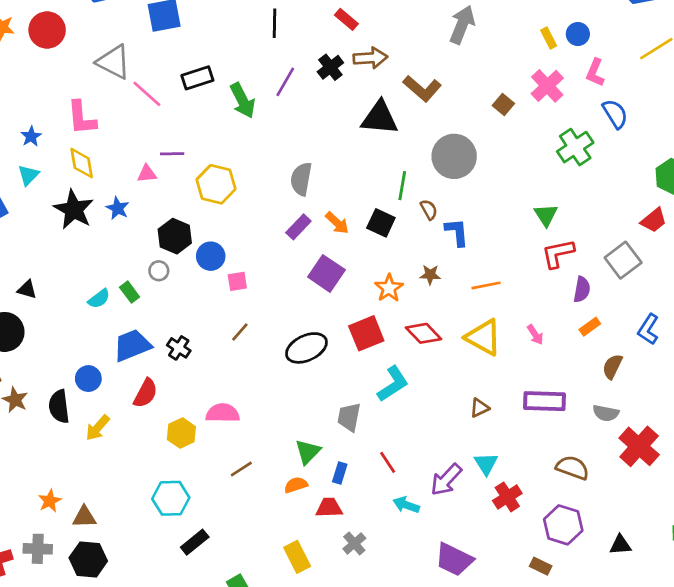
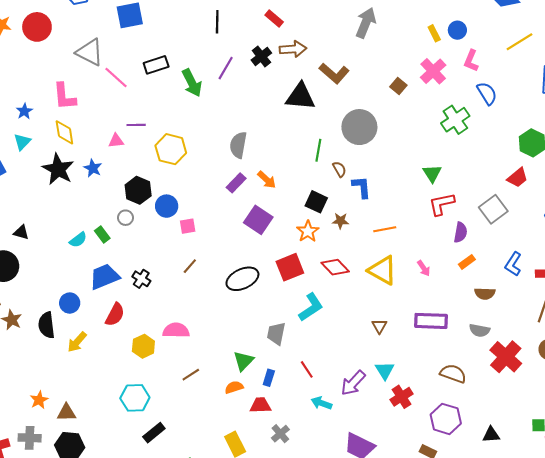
black square: (381, 223) -> (316, 202), moved
brown semicircle: (612, 367) -> (485, 294), turned -114
brown triangle: (479, 408) -> (379, 326), turned -35

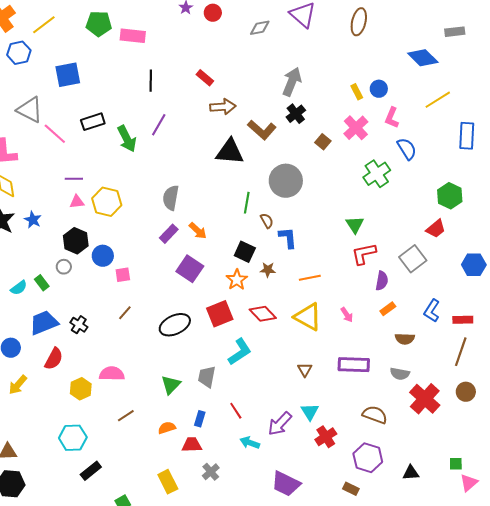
black cross: (261, 56) -> (296, 114), moved
pink triangle: (116, 141) -> (77, 202), moved
green triangle: (244, 361) -> (171, 385), moved

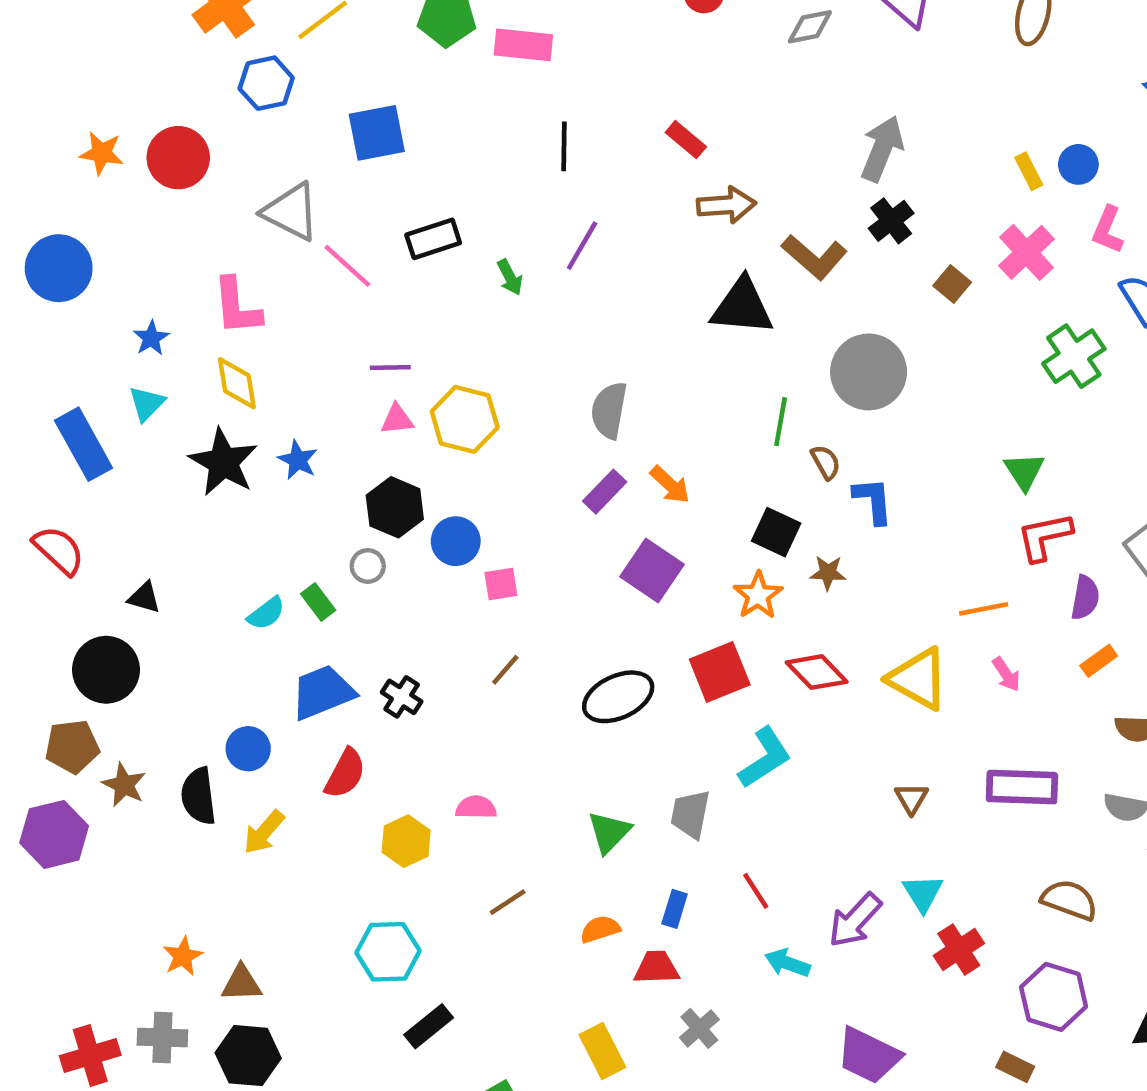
green arrow: (127, 139) -> (510, 277), size x0.6
orange line: (310, 278) -> (984, 609), moved
pink semicircle: (112, 374) -> (476, 807), size x0.7

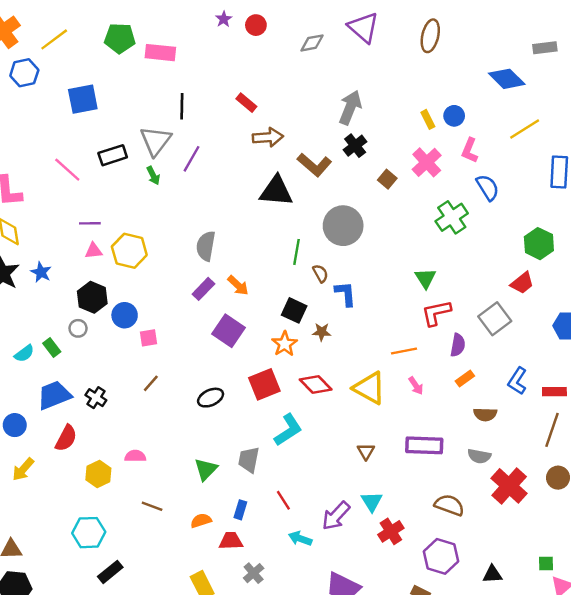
gray triangle: (291, 212) -> (156, 141), moved, turned 40
black ellipse: (618, 697) -> (211, 398), size x0.7
brown line: (508, 902) -> (152, 506), turned 54

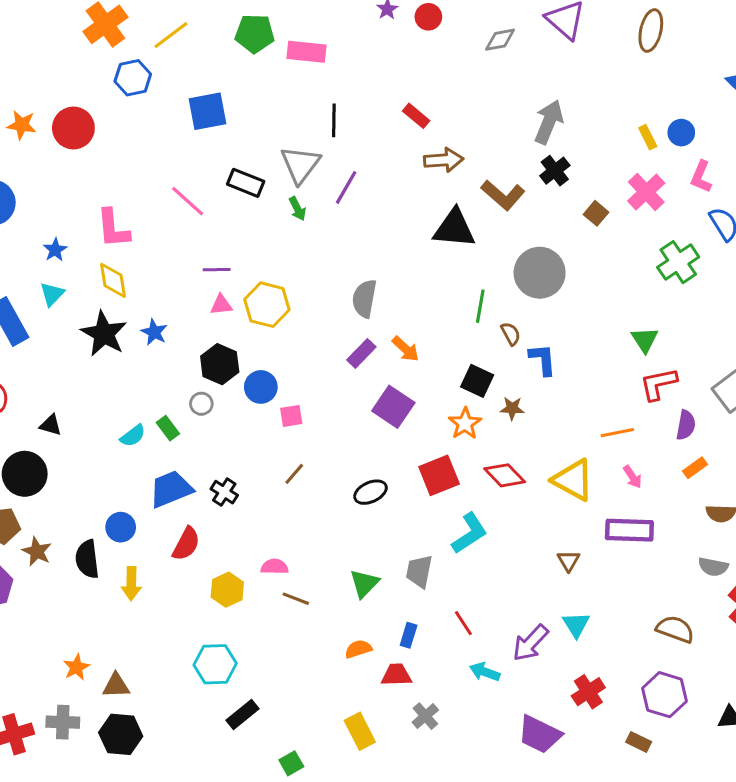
black rectangle: (113, 155) -> (246, 183), turned 40
purple rectangle: (424, 445) -> (629, 530), moved
yellow arrow: (23, 469) -> (131, 583), turned -40
brown line: (152, 506) -> (296, 599), moved
red cross: (391, 531) -> (588, 692), moved

